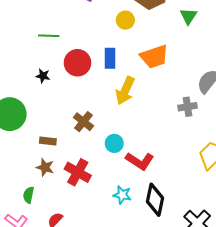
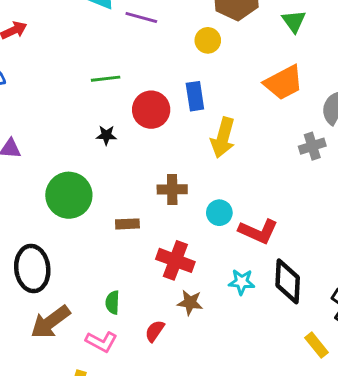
orange trapezoid: (154, 57) -> (284, 83), moved
brown cross: (83, 122) -> (172, 189), turned -30
brown star: (45, 167) -> (190, 303), moved

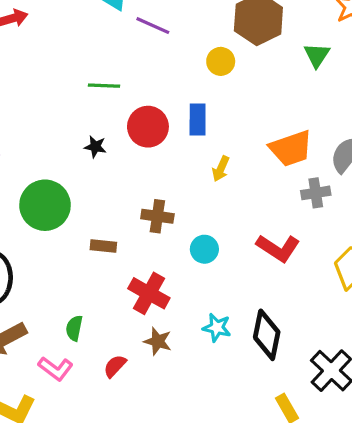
orange trapezoid: (284, 83) -> (291, 148), moved
yellow arrow: (223, 138) -> (221, 169), size x0.6
red L-shape: (258, 231) -> (278, 248), moved

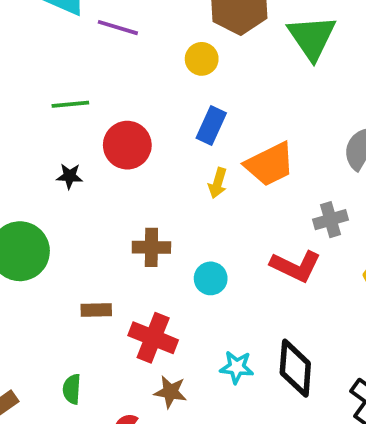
green triangle: (317, 55) -> (312, 37), size x1.6
blue rectangle: (198, 119) -> (211, 125), moved, turned 32
orange trapezoid: (291, 148) -> (270, 164), moved
gray cross: (316, 193) -> (331, 220), moved
brown rectangle: (103, 246) -> (96, 310), moved

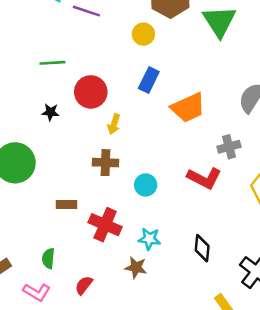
yellow arrow: (218, 183) -> (114, 124), moved
cyan star: (237, 367) -> (149, 239), moved
black diamond: (295, 368) -> (202, 248), size x0.7
brown star: (170, 392) -> (136, 268), moved

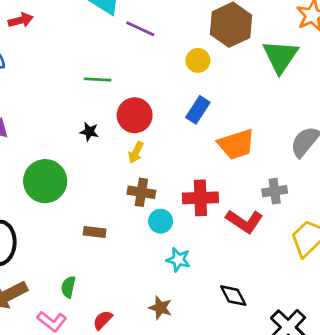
yellow arrow: (114, 124) -> (136, 152), moved
cyan circle: (146, 185) -> (161, 221), moved
red cross: (105, 225) -> (200, 198), moved, turned -32
cyan star: (149, 239) -> (178, 260), moved
black diamond: (202, 248) -> (233, 296), turned -40

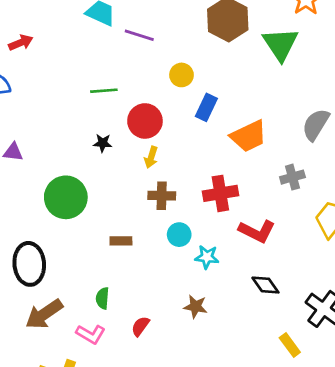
yellow circle: (198, 60) -> (181, 75), moved
cyan circle: (161, 221) -> (179, 235), moved
red L-shape: (244, 221) -> (257, 231), moved

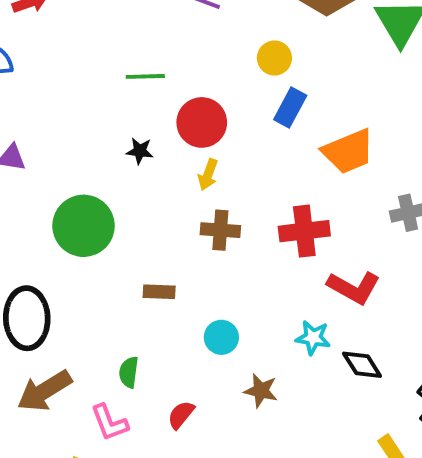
yellow circle: (181, 75) -> (274, 58), moved
cyan circle: (179, 235) -> (221, 337), moved
cyan star: (207, 257) -> (313, 338), moved
pink L-shape: (91, 334) -> (109, 423), turned 36

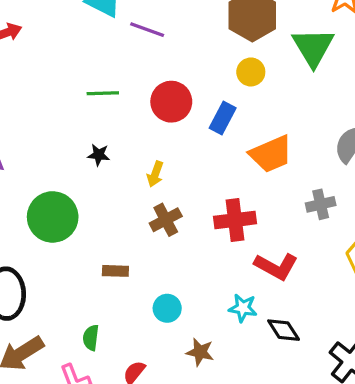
yellow circle: (274, 58) -> (251, 72), moved
red circle: (202, 122) -> (171, 102), moved
brown cross: (220, 230) -> (166, 220), turned -32

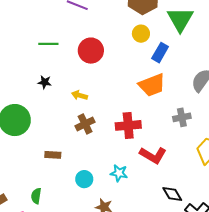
blue rectangle: (223, 118) -> (160, 53), moved
yellow arrow: (155, 174) -> (79, 95), turned 84
cyan star: (243, 308) -> (119, 173), moved
black diamond: (284, 330) -> (172, 194), moved

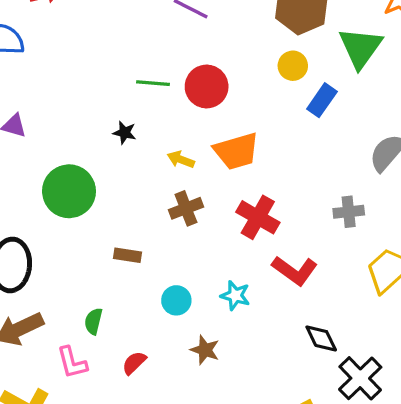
green line: (48, 44) -> (153, 83), moved
orange trapezoid: (152, 85) -> (236, 151), moved
red cross: (128, 125) -> (258, 217), turned 30

